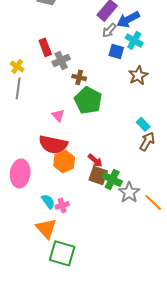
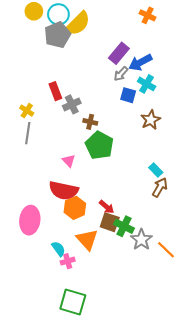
pink cross: (62, 205) -> (68, 261), moved
orange triangle: (46, 228) -> (87, 240), moved

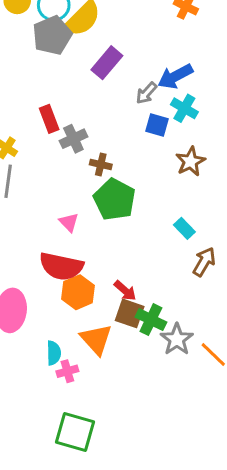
purple rectangle: (119, 53) -> (107, 63), moved
cyan rectangle: (156, 170) -> (184, 228), moved
cyan semicircle: (58, 249) -> (54, 353), turned 35

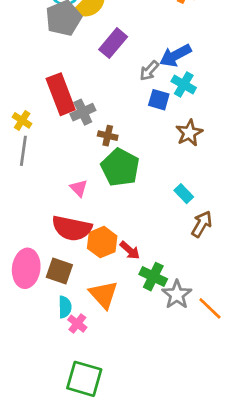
red rectangle: (49, 119) -> (61, 94), size x1.6
orange hexagon: (78, 292) -> (102, 242), moved
brown square: (130, 313) -> (59, 271), moved
pink cross: (67, 371) -> (77, 324), turned -36

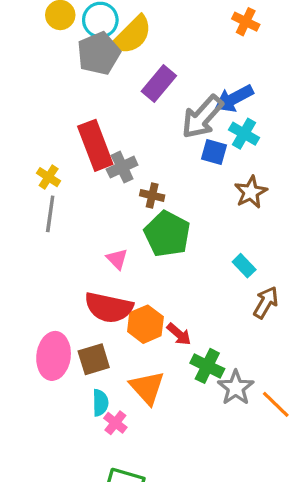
gray arrow: (149, 71) -> (202, 117), size x1.8
brown square: (59, 271) -> (94, 359), turned -36

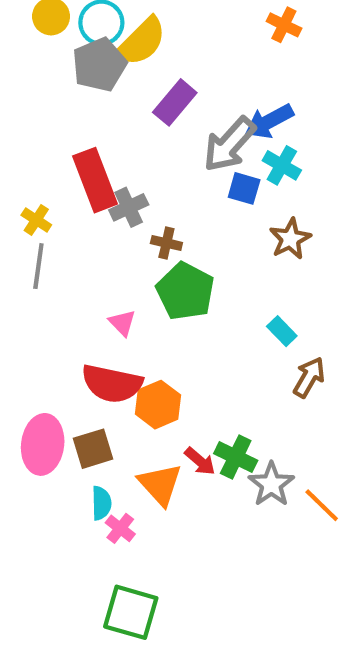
red arrow: (179, 334) -> (200, 461), moved

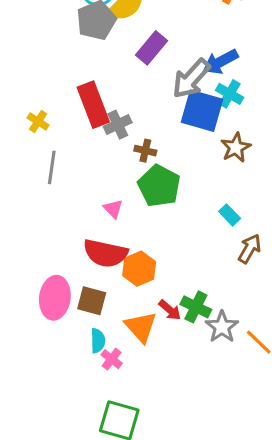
blue square: (244, 188) -> (202, 111), size x1.8
yellow cross: (36, 220) -> (38, 121), moved
brown square: (93, 449) -> (92, 301), turned 32

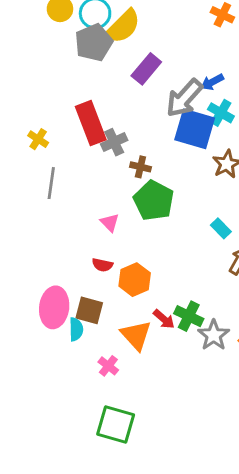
blue arrow: (220, 62) -> (212, 82), size x0.7
red semicircle: (105, 253) -> (102, 265), size x0.5
cyan semicircle: (98, 341) -> (76, 329), moved

